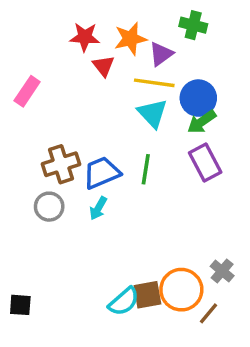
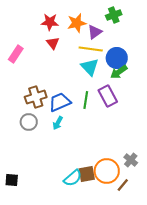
green cross: (193, 25) -> (114, 15), turned -35
red triangle: (103, 66) -> (53, 43), moved
purple rectangle: (205, 162) -> (108, 96), moved

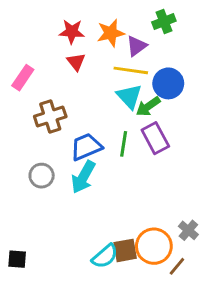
green arrow: (119, 72) -> (148, 106), moved
brown cross: (36, 97) -> (50, 117), moved
cyan arrow: (58, 123) -> (83, 177), size x1.6

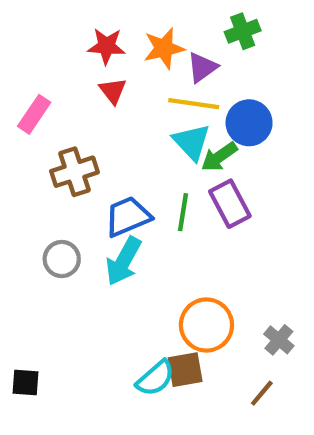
orange circle: (154, 246) -> (206, 325), moved

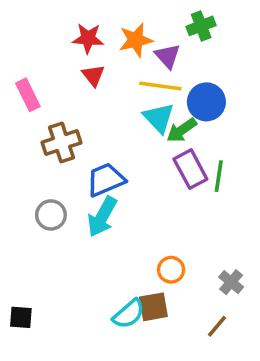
purple triangle: (202, 67) -> (168, 56), turned -36
pink rectangle: (34, 114) -> (28, 95), turned -60
green line: (183, 212) -> (219, 176), moved
orange circle: (206, 325) -> (171, 270), size x0.6

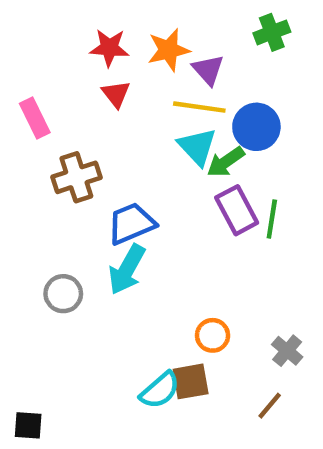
green cross: (201, 26) -> (272, 32), moved
gray circle: (51, 215) -> (63, 294), moved
black square: (21, 317) -> (28, 425), moved

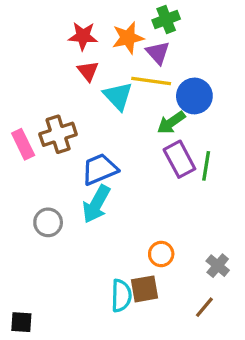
green cross: (272, 32) -> (166, 19), moved
pink rectangle: (35, 118) -> (23, 144), moved
cyan triangle: (197, 147) -> (118, 96), moved
cyan semicircle: (160, 390) -> (121, 296), turned -48

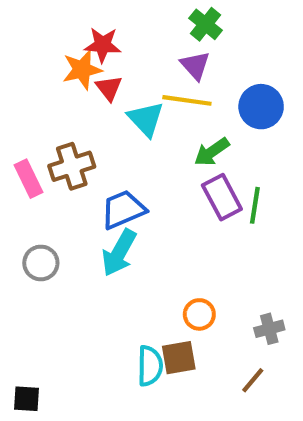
green cross: (166, 19) -> (205, 24), turned -30
orange star: (128, 38) -> (82, 70), moved
blue circle: (194, 96) -> (261, 107), moved
gray circle: (48, 222) -> (41, 263), moved
gray cross: (218, 266) -> (269, 329), turned 35

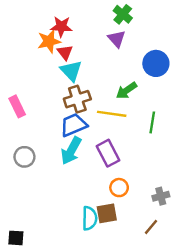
yellow line: (187, 100) -> (112, 114), moved
cyan triangle: (146, 119) -> (71, 71), moved
brown cross: (72, 166) -> (77, 99), moved
purple rectangle: (222, 197) -> (108, 153), moved

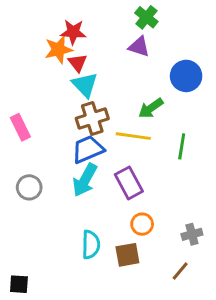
purple triangle: (117, 39) -> (139, 47), turned -30
cyan semicircle: (90, 218) -> (91, 245), moved

